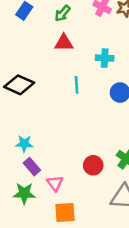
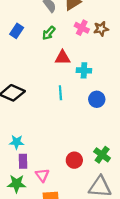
red triangle: (64, 43) -> (63, 58), moved
purple rectangle: (32, 167) -> (23, 161), turned 40

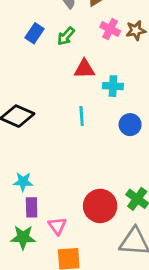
blue rectangle: (17, 31) -> (34, 33), moved
red circle: (74, 160) -> (100, 206), size x1.5

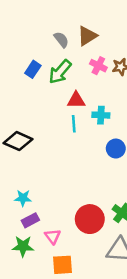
green arrow: (66, 36) -> (60, 72), size x1.5
cyan line: (82, 116) -> (74, 124), moved
purple rectangle: (32, 207) -> (30, 220), turned 63

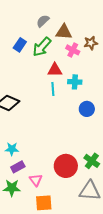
brown triangle: (87, 36) -> (64, 32), moved, turned 36
gray semicircle: (61, 40) -> (43, 21), turned -96
pink cross: (98, 66) -> (73, 50), moved

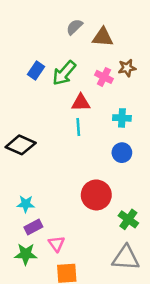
gray semicircle: (43, 21) -> (74, 27), moved
brown triangle: (64, 32) -> (103, 37), moved
cyan cross: (75, 82) -> (122, 118), moved
red circle: (66, 166) -> (96, 195), moved

